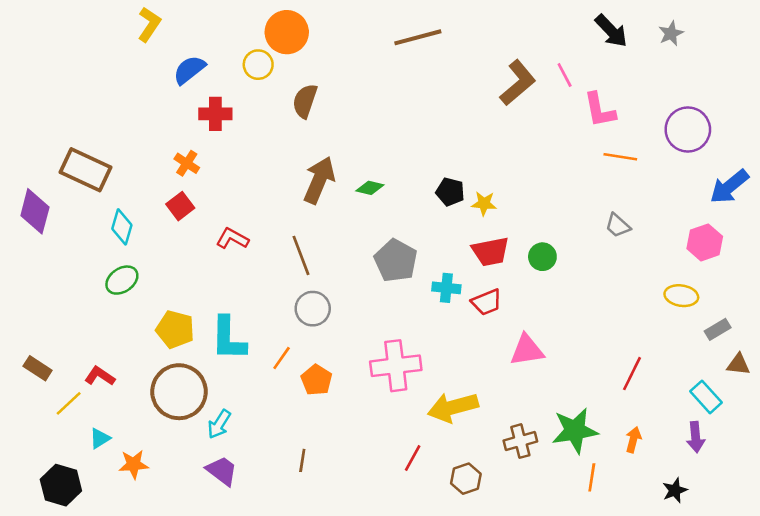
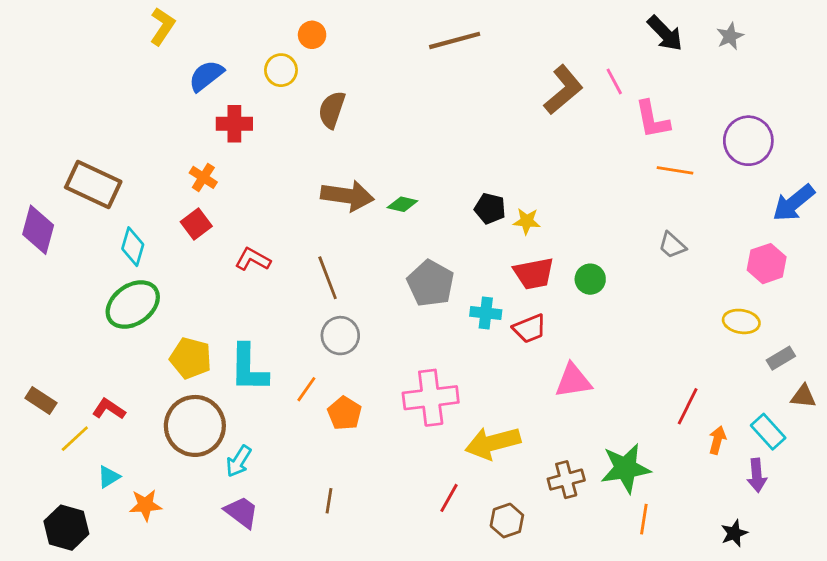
orange circle: (287, 32) -> (312, 35), size x0.6
brown arrow: (319, 180) -> (347, 196), turned 75
green ellipse: (122, 280) -> (133, 305), size x1.5
orange arrow: (633, 440) -> (717, 440), moved

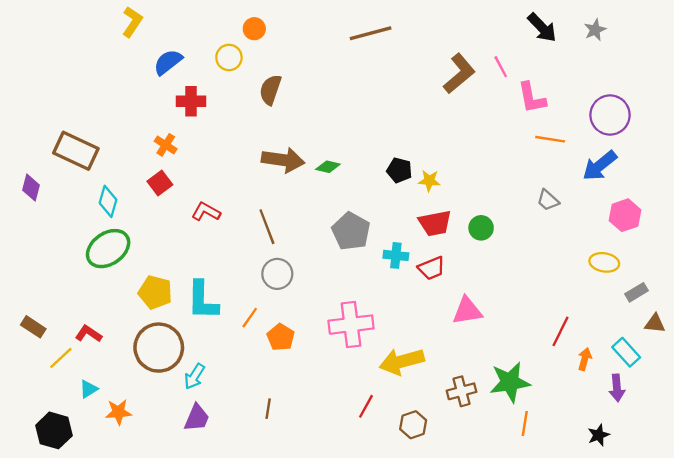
blue arrow: (794, 203) -> (600, 166), moved
purple diamond: (38, 230) -> (31, 188), size x0.7
purple trapezoid: (241, 512) -> (197, 418), turned 76

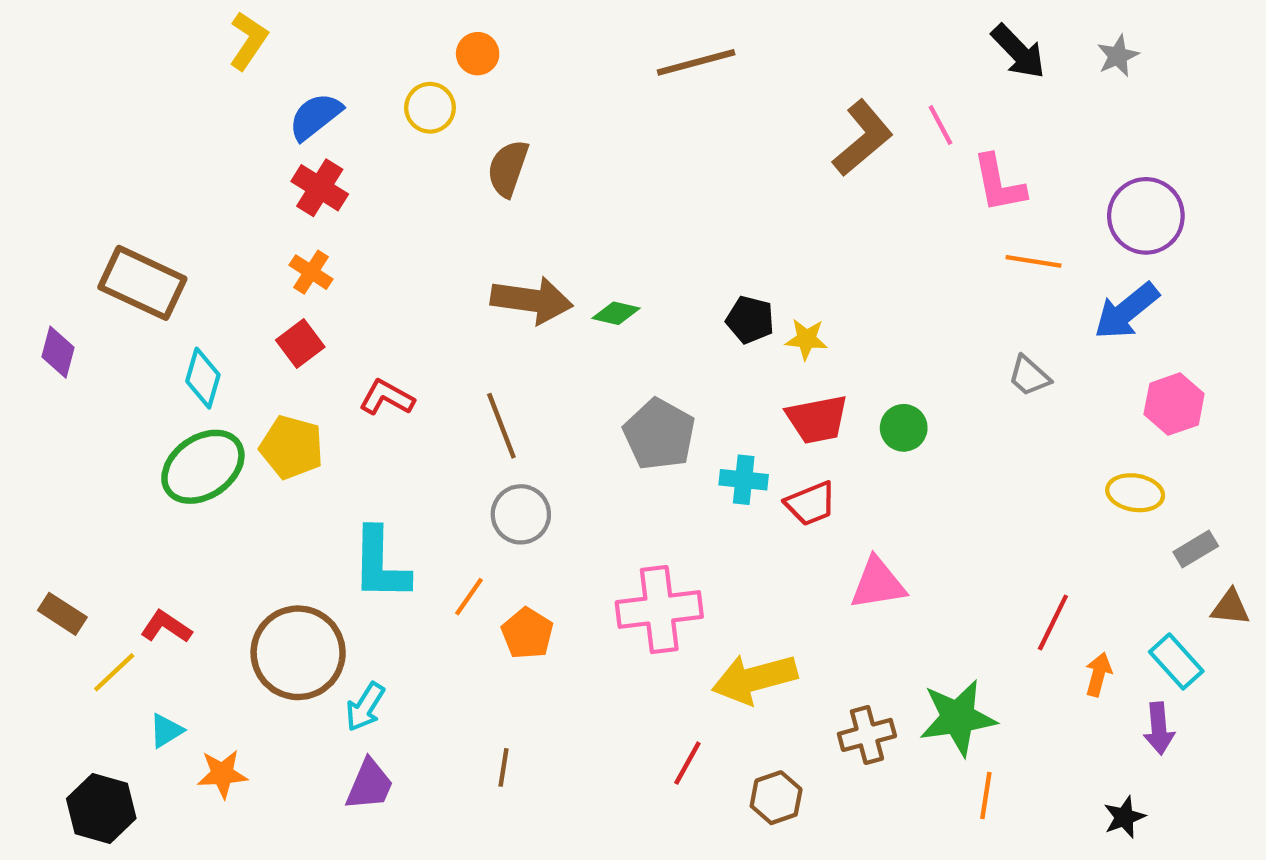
red cross: (191, 101) -> (320, 188), moved, turned 32
yellow pentagon: (155, 292) -> (292, 447), moved

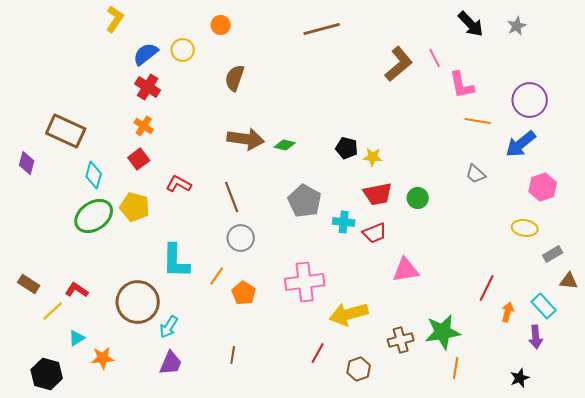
yellow circle: (430, 108) -> (183, 50), moved

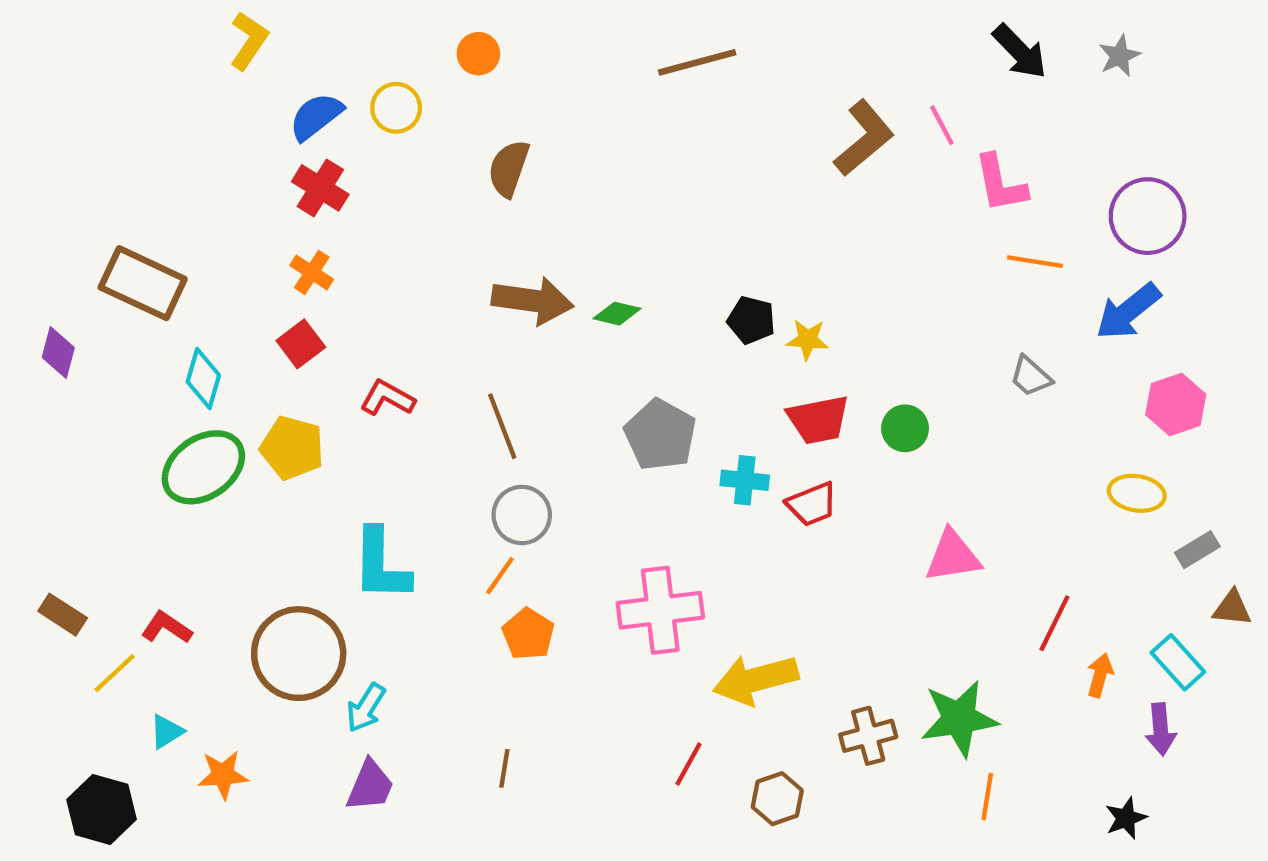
pink triangle: (406, 270) -> (953, 556), moved
orange line: (217, 276) -> (500, 576), moved

